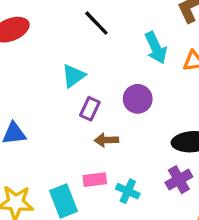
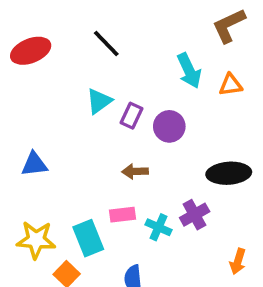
black line: (96, 23) -> (106, 44), moved
purple rectangle: (90, 109) -> (131, 116), moved
purple cross: (179, 180) -> (195, 215), moved

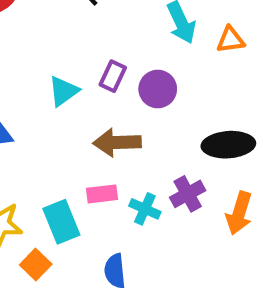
cyan triangle: (99, 101) -> (64, 91), moved
brown arrow: (135, 171) -> (117, 143), size x1.5
orange arrow: (238, 261) -> (239, 213), moved, size x1.4

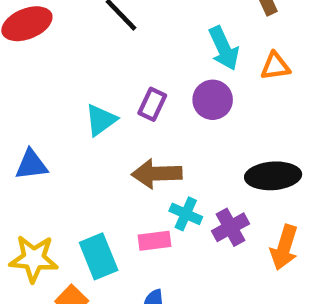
purple circle: (158, 89) -> (213, 100), moved
pink rectangle: (102, 194) -> (154, 241), moved
cyan cross: (145, 209) -> (186, 214), moved

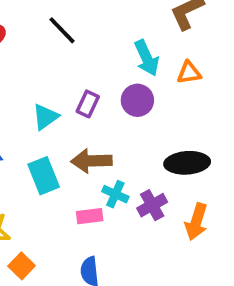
cyan rectangle: (99, 256) -> (44, 176), moved

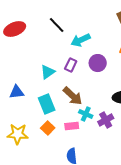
cyan arrow: (147, 58) -> (81, 40), moved, turned 90
brown arrow: (91, 161) -> (73, 96), turned -135
orange square: (22, 266) -> (48, 128), moved

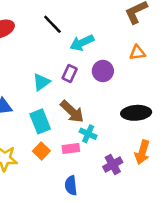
purple cross: (106, 120) -> (113, 164), moved

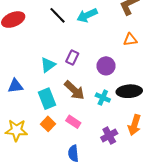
cyan arrow: (82, 43) -> (87, 15), moved
purple circle: (103, 71) -> (106, 66), moved
cyan cross: (88, 134) -> (103, 98), moved
pink rectangle: (71, 149) -> (73, 122), turned 40

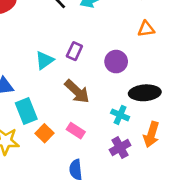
cyan cross: (103, 98) -> (120, 115), moved
cyan rectangle: (47, 99) -> (26, 111), moved

